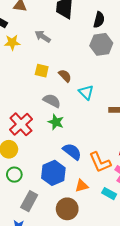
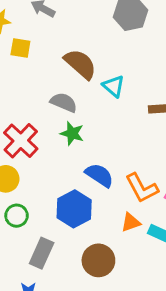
yellow square: (42, 71) -> (20, 48), moved
brown semicircle: (65, 76) -> (80, 64), size x1.6
orange triangle: (82, 186) -> (131, 222), moved

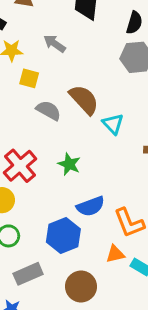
gray semicircle: (64, 102) -> (49, 110), moved
blue semicircle: (99, 175) -> (91, 206), turned 120
gray rectangle: (42, 253) -> (28, 274), turned 36

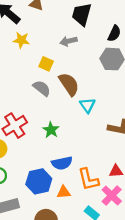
gray arrow: (55, 43) -> (68, 41), moved, turned -56
yellow square: (29, 78) -> (46, 64), moved
orange triangle: (115, 254) -> (64, 192), moved

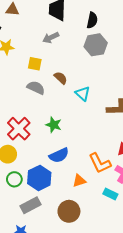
brown semicircle: (69, 84) -> (61, 78), size x0.6
blue semicircle: (62, 163) -> (59, 155), moved
blue hexagon: (39, 181) -> (39, 178), moved

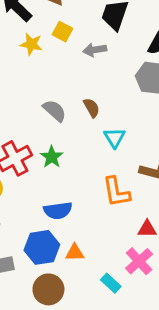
yellow square: (35, 64) -> (63, 32), moved
green star: (54, 125) -> (52, 157), moved
orange L-shape: (100, 163) -> (116, 192), moved
blue hexagon: (39, 178) -> (42, 247), moved

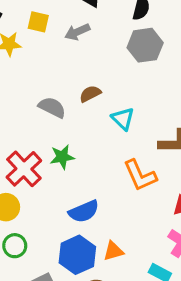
brown semicircle: (92, 108) -> (90, 94), turned -72
green star: (52, 157) -> (62, 157), turned -30

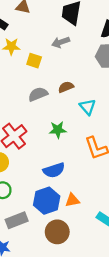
yellow square: (38, 22) -> (34, 61), moved
gray semicircle: (52, 107) -> (38, 94), turned -54
green star: (62, 157) -> (58, 130), moved

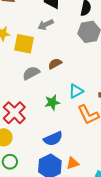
yellow square: (34, 61) -> (24, 44), size x1.5
cyan triangle: (88, 107) -> (76, 91), moved, turned 49

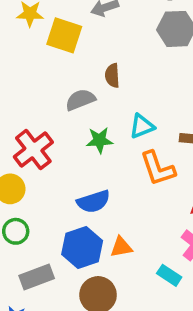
brown semicircle: (55, 64) -> (112, 76), turned -72
gray semicircle: (31, 73) -> (80, 100), moved

